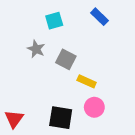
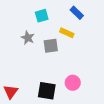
gray square: (66, 59) -> (51, 46), turned -35
yellow rectangle: (87, 81) -> (67, 33), moved

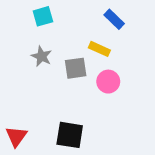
cyan square: (42, 16) -> (43, 16), moved
pink circle: (73, 83) -> (108, 82), moved

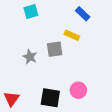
gray star: (42, 56) -> (30, 57), moved
pink circle: (108, 82) -> (78, 90), moved

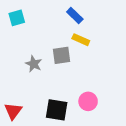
cyan square: (31, 12) -> (17, 18), moved
blue rectangle: (83, 14) -> (75, 16), moved

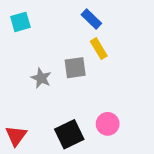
yellow rectangle: (81, 40) -> (99, 49), turned 35
black square: (57, 110) -> (69, 134), turned -35

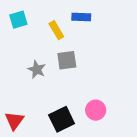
blue rectangle: (91, 19) -> (81, 17), turned -42
yellow rectangle: (99, 49) -> (56, 30), moved

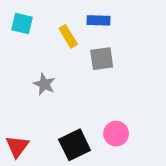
cyan square: (18, 20) -> (22, 24), turned 30
gray square: (67, 60) -> (102, 59), moved

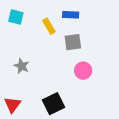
gray star: (44, 84) -> (22, 66), moved
pink circle: (116, 134) -> (83, 71), moved

